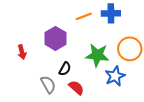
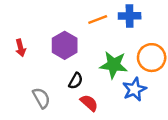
red arrow: (22, 52) -> (21, 48), moved
gray semicircle: (48, 84) -> (41, 98), moved

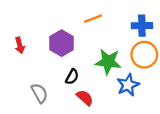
blue cross: (130, 16) -> (142, 26), moved

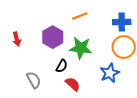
green star: (108, 62) -> (81, 48), moved

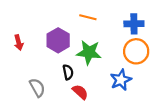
orange line: (80, 16) -> (88, 17), turned 35
black semicircle: (62, 66) -> (68, 72), turned -40

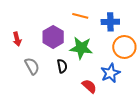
blue cross: (134, 24) -> (110, 22), moved
gray semicircle: (37, 88) -> (32, 66), moved
red semicircle: (80, 92) -> (89, 86), moved

